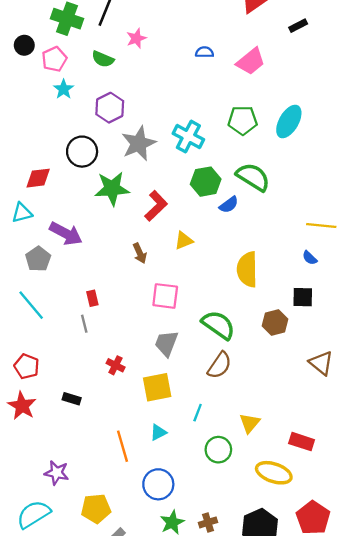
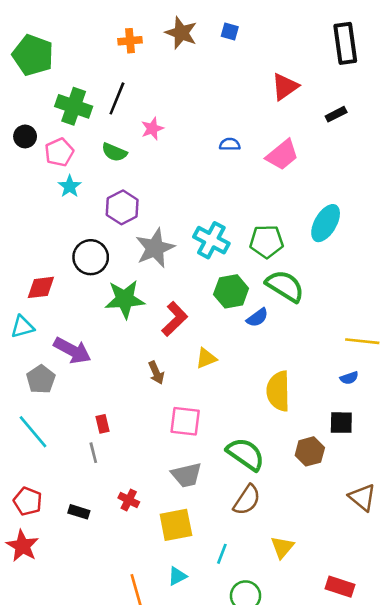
green pentagon: (243, 120) -> (267, 241), moved
blue semicircle: (310, 258) -> (349, 378), turned -63
gray trapezoid: (166, 343) -> (186, 475), turned -124
black rectangle: (72, 399) -> (79, 512), moved
yellow triangle: (250, 423) -> (282, 547), moved

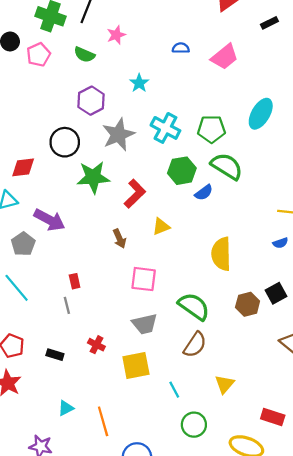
cyan star: (70, 186) -> (139, 83), moved
black square: (341, 423) -> (276, 293), moved, turned -30
cyan line: (222, 554) -> (174, 390), turned -49
cyan triangle: (177, 576) -> (66, 408), moved

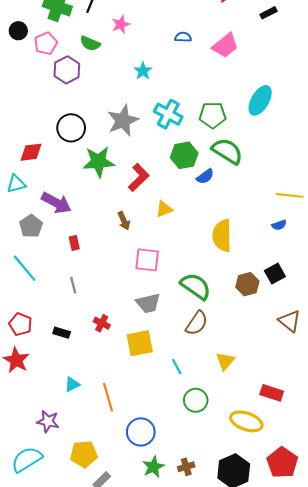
purple hexagon: (91, 101) -> (67, 70), moved
red rectangle: (75, 281) -> (74, 243), moved

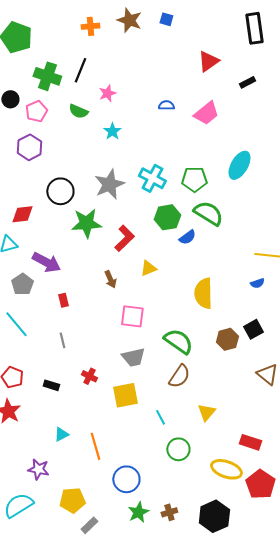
purple hexagon: (67, 70) -> (29, 147), moved
cyan star: (143, 71) -> (112, 131), moved
red pentagon: (282, 463) -> (260, 484), moved

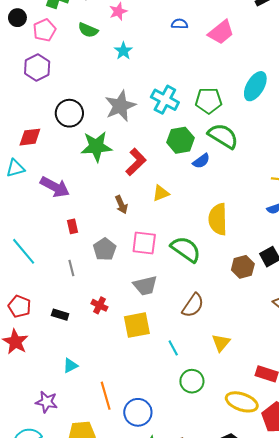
gray pentagon: (22, 284) -> (105, 249), moved
green semicircle: (178, 341) -> (186, 249), moved
orange line: (95, 446) -> (106, 396), moved

